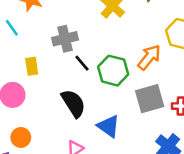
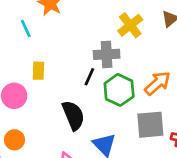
gray cross: (65, 39) -> (107, 54), moved
black line: (82, 63) -> (89, 77), turned 54

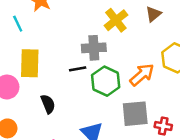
yellow rectangle: (38, 71) -> (30, 63), size x1.6
black line: (89, 77) -> (78, 69), turned 56
black semicircle: (73, 115) -> (48, 104), moved, size x0.7

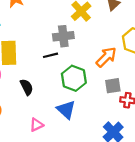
green hexagon: (106, 81) -> (74, 78), moved
gray square: (135, 114) -> (113, 86), moved, size x0.7

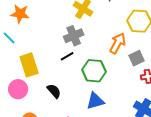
gray square: (113, 86) -> (136, 58), moved
blue triangle: (66, 110) -> (95, 101), turned -42

